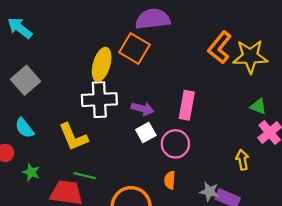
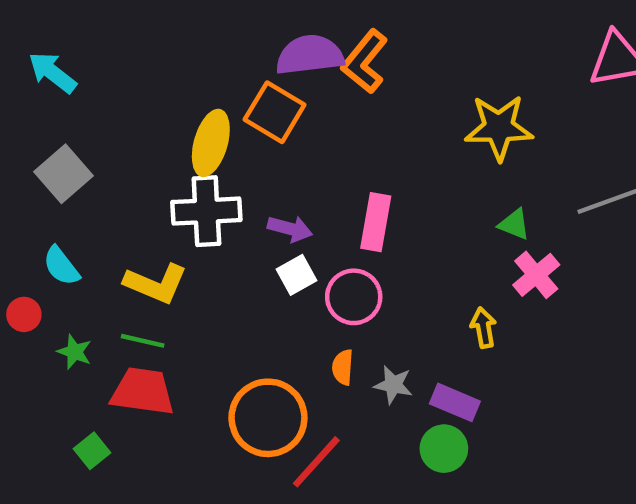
orange L-shape: (220, 47) -> (365, 62), moved
yellow L-shape: (73, 137) -> (156, 284), turned -44
green line: (85, 176) -> (143, 341), moved
gray star: (209, 192) -> (393, 385), moved

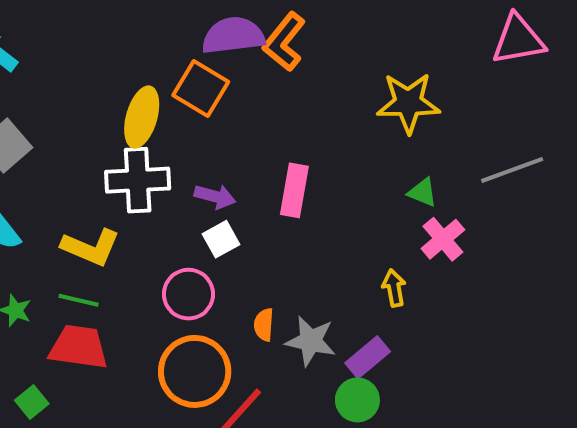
pink circle: (354, 297) -> (188, 294), moved
gray star: (393, 385) -> (311, 341), size x1.4
purple rectangle: (455, 402) -> (368, 357), turned -63

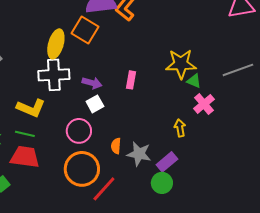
yellow star: (408, 103) -> (181, 64), moved
pink rectangle: (294, 190) -> (131, 80), size x0.7

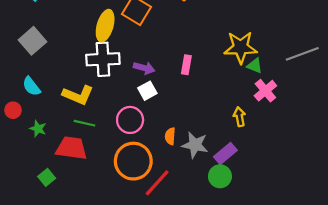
green line: (25, 134) -> (85, 123), moved

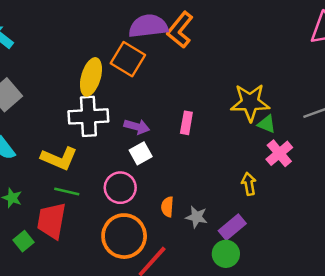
gray star: (195, 145) -> (197, 217), size x0.7
red trapezoid: (72, 148) -> (52, 221), turned -88
green square: (47, 177) -> (24, 241), moved

